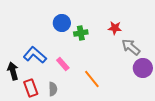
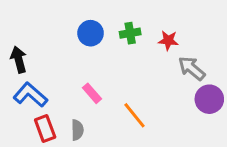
green cross: (81, 33) -> (130, 33), moved
blue L-shape: (35, 55) -> (30, 95), moved
black arrow: (13, 71) -> (19, 60), moved

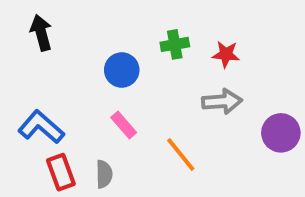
blue circle: (91, 33) -> (122, 70), moved
black arrow: (19, 60) -> (41, 33), moved
gray arrow: (192, 68) -> (222, 101), moved, turned 136

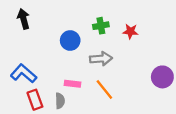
gray arrow: (222, 101) -> (101, 59), moved
pink rectangle: (124, 125) -> (72, 84), moved, turned -42

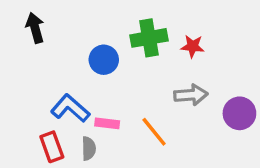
green cross: (101, 26) -> (149, 38), size x1.5
gray arrow: (101, 59) -> (191, 95), moved
blue L-shape: (24, 74) -> (70, 108), moved

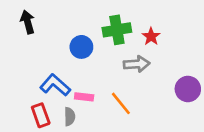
red star: (193, 46) -> (151, 36), turned 30
gray arrow: (191, 95) -> (137, 64), moved

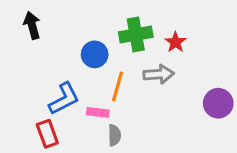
blue L-shape: (55, 85) -> (64, 99), turned 112
orange line: (121, 103) -> (117, 86), moved, turned 55
gray semicircle: (70, 117) -> (114, 135), moved

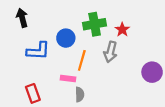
gray arrow: (159, 74) -> (111, 52), turned 108
blue L-shape: (64, 99) -> (38, 51), moved, turned 30

